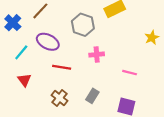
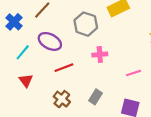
red line: (62, 67) -> (64, 68), turned -30
pink line: (130, 73) -> (134, 73), turned -32

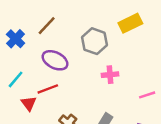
cyan line: (23, 52) -> (16, 79), moved
red line: (64, 68) -> (48, 89), moved

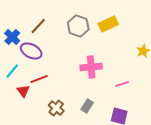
gray hexagon: (94, 41) -> (78, 26), moved
purple ellipse: (55, 60) -> (31, 51), moved
pink cross: (110, 75) -> (91, 67), size x1.5

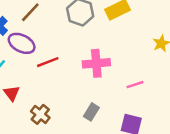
red line: (39, 79) -> (48, 62), moved
brown cross: (56, 108) -> (40, 114), moved

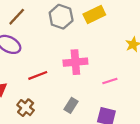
red line: (48, 62) -> (38, 75), moved

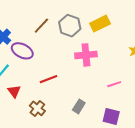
brown line: (17, 17) -> (41, 26), moved
pink cross: (75, 62) -> (86, 55), moved

